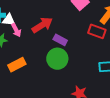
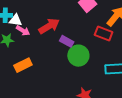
pink arrow: (16, 30) -> (23, 31), turned -32
green circle: (57, 59) -> (78, 56), moved

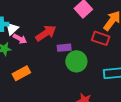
white triangle: (16, 20) -> (12, 29), turned -48
purple rectangle: (67, 41) -> (64, 48), turned -32

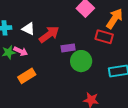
white triangle: (12, 29) -> (28, 29), moved, turned -48
pink arrow: (20, 39) -> (21, 51), moved

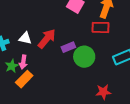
pink arrow: (21, 51) -> (23, 62), turned 88
orange rectangle: (27, 76) -> (24, 79), moved

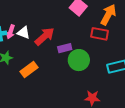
pink arrow: (23, 62) -> (11, 32), moved
orange rectangle: (24, 79) -> (29, 70), moved

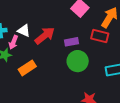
pink arrow: (11, 32) -> (13, 42), moved
purple rectangle: (65, 48) -> (71, 42), moved

